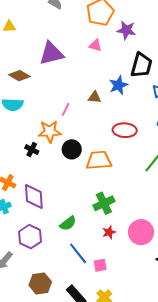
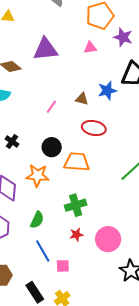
pink triangle: (95, 45) -> (90, 48), turned -32
red ellipse: (125, 130) -> (94, 128), moved
orange star: (50, 131) -> (37, 175), moved
green semicircle: (68, 223) -> (37, 220), turned -36

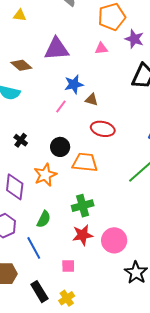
blue star: (107, 91) -> (74, 84), moved
orange star: (37, 175) -> (45, 175), turned -30
red star: (76, 235) -> (83, 235), size x1.5
blue line: (43, 251) -> (34, 248), moved

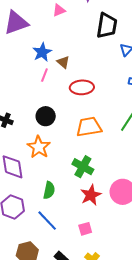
brown triangle: (92, 100) -> (63, 62), turned 40
pink line: (61, 107) -> (44, 75), moved
orange trapezoid: (85, 162) -> (89, 127), moved
green cross: (83, 206) -> (83, 167), turned -30

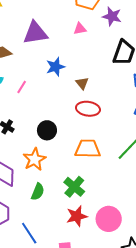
brown triangle: (63, 62) -> (82, 83), moved
pink line: (44, 75) -> (22, 87), moved
green semicircle: (49, 190) -> (38, 192), moved

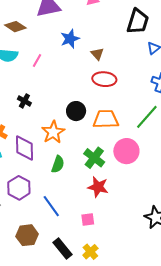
black circle: (47, 130) -> (76, 111), moved
red star: (77, 216) -> (98, 187), turned 30
pink circle: (109, 219) -> (126, 151), moved

